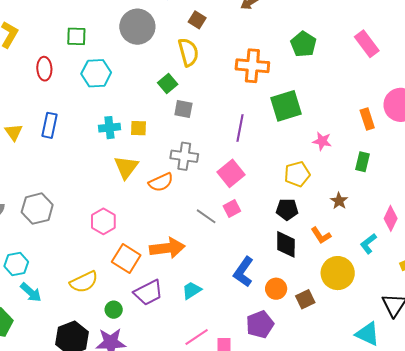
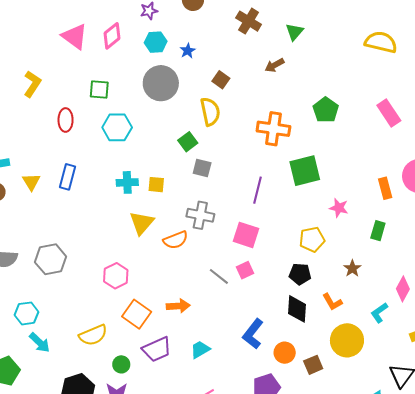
pink square: (231, 173) -> (246, 235), turned -36
orange arrow: (167, 248) -> (178, 306), size x0.7

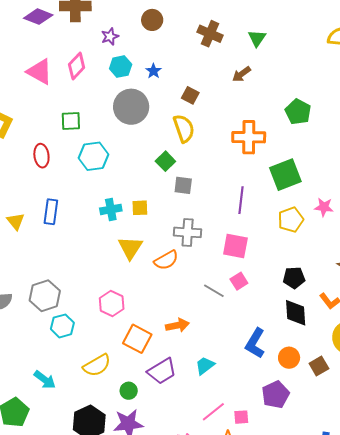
yellow pentagon: (312, 239) -> (291, 220), moved
cyan hexagon: (27, 313) -> (62, 326), moved

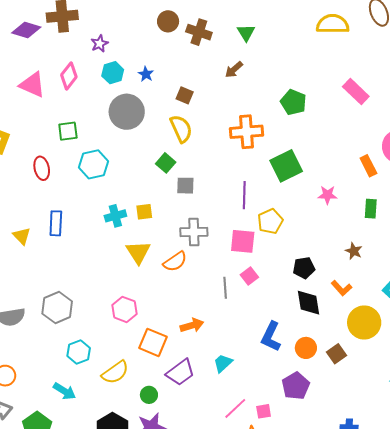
brown circle: (152, 20) -> (168, 21), moved
yellow pentagon: (291, 220) -> (270, 221), moved
gray line: (214, 291) -> (225, 288), turned 60
cyan hexagon: (62, 326) -> (79, 352), moved

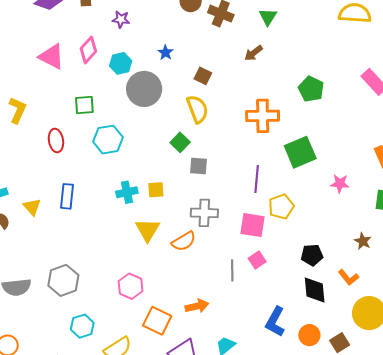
purple star: (99, 44) -> (121, 19), turned 30
cyan hexagon: (113, 73) -> (121, 63), moved

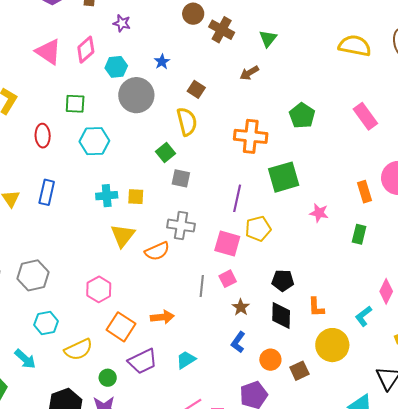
brown star: (363, 241) -> (241, 307), moved
orange L-shape: (348, 277) -> (316, 307), turned 30
blue L-shape: (275, 322) -> (238, 342), size x0.7

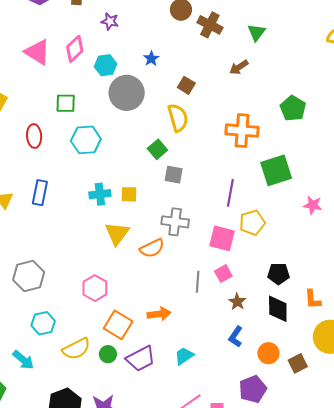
green circle: (108, 378) -> (108, 354), moved

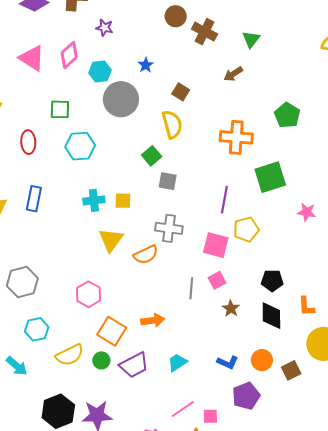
blue L-shape: (236, 337) -> (228, 362), moved, turned -100

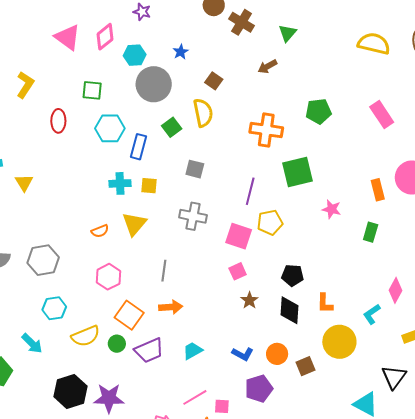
green pentagon: (287, 115) -> (318, 111), turned 30
green square: (152, 156) -> (172, 127), moved
blue rectangle: (34, 199) -> (138, 147), moved
orange semicircle: (146, 255) -> (100, 231), moved, size x0.7
gray line: (191, 288) -> (164, 271), moved

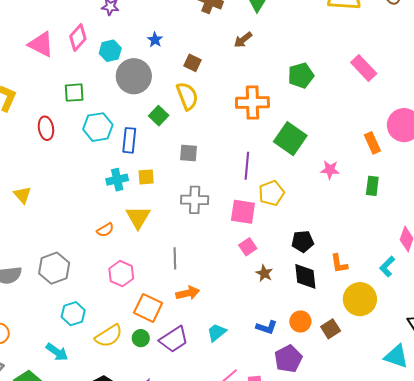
green square: (298, 172) -> (290, 139), turned -32

